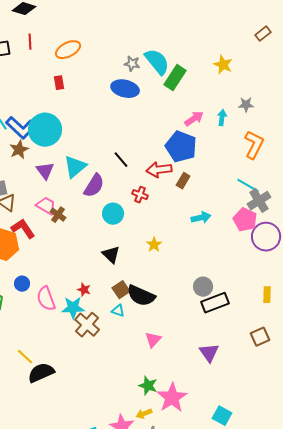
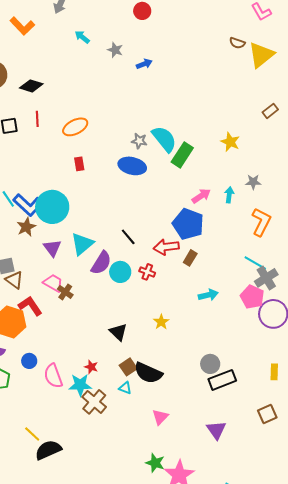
red rectangle: (59, 83) -> (79, 164), moved
cyan circle: (113, 214) -> (120, 272), moved

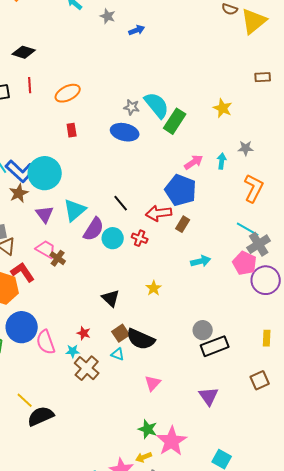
brown rectangle: (270, 111) -> (263, 77), turned 35
blue circle: (29, 361) -> (22, 327), size x2.0
cyan star: (80, 385) -> (73, 351), size x0.6

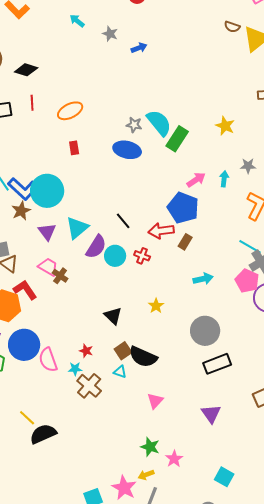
gray circle: (203, 330) -> (205, 331), moved, size x1.5
pink star: (172, 441) -> (174, 459), size x0.6

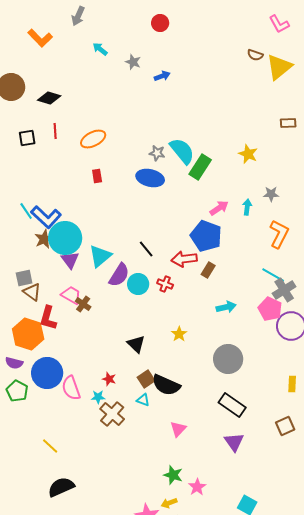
cyan circle: (47, 191) -> (65, 238), moved
red L-shape: (25, 290) -> (48, 318), turned -130
black rectangle: (217, 364) -> (232, 405), moved, turned 56
black semicircle: (43, 434) -> (61, 487), moved

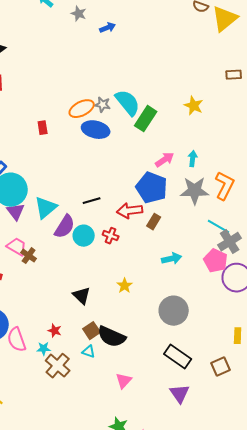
orange ellipse: (93, 139) -> (82, 109), moved
gray star: (271, 194) -> (195, 191), moved, size x1.8
black line: (146, 249) -> (92, 201), turned -66
brown square: (285, 426) -> (221, 367), moved

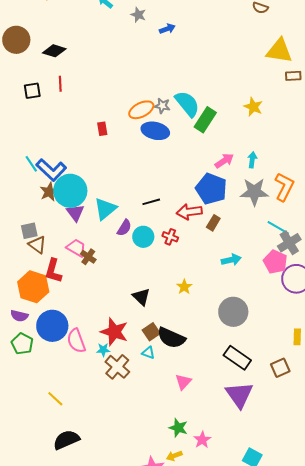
yellow triangle: (225, 19) -> (279, 51), moved, turned 48
purple semicircle: (65, 227) -> (124, 228), size x0.7
red star: (55, 331) -> (114, 332), size x2.0
purple triangle: (180, 394) -> (239, 395), size x1.4

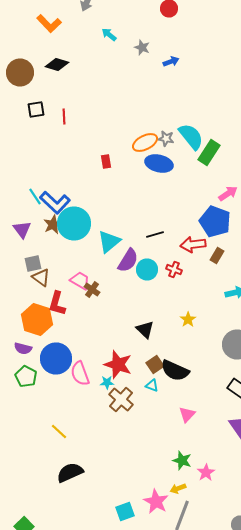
black diamond: (54, 51) -> (57, 64), moved
black square: (32, 91) -> (36, 110), moved
purple triangle: (75, 213) -> (22, 230), moved
purple semicircle: (124, 228) -> (128, 260), size x1.4

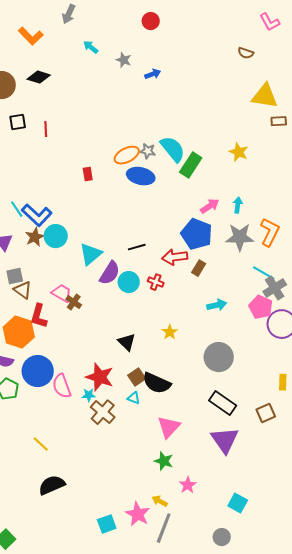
cyan circle: (74, 224) -> (56, 236), size x0.7
pink triangle: (187, 414) -> (169, 427), size x1.4
green star: (182, 460) -> (164, 461), moved
yellow arrow: (178, 488) -> (160, 501), turned 49

